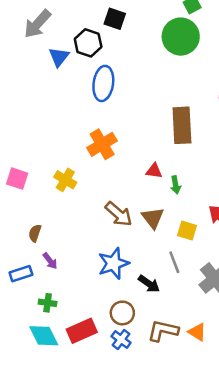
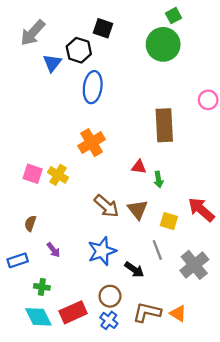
pink square: (17, 179) -> (33, 174), moved
purple arrow: (50, 261) -> (53, 250), moved

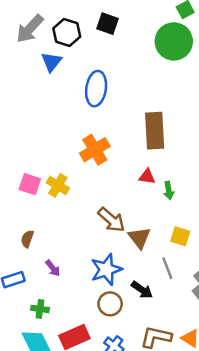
black hexagon: (79, 50) -> (67, 33), moved
brown rectangle: (164, 125) -> (155, 131), moved
brown triangle: (138, 210) -> (139, 238), moved
brown circle: (110, 296) -> (110, 304), moved

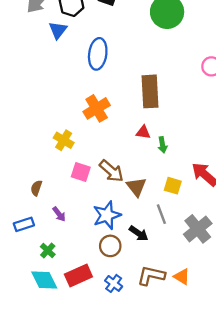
pink square: (30, 184) -> (81, 172), moved
green cross: (40, 309) -> (48, 250), turned 35

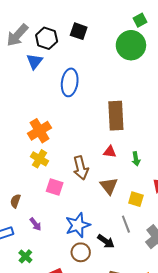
orange cross: (97, 108) -> (39, 131), moved
green arrow: (163, 145) -> (136, 159), moved
brown arrow: (111, 171) -> (81, 168), moved, turned 35
brown triangle: (136, 187) -> (109, 186), moved

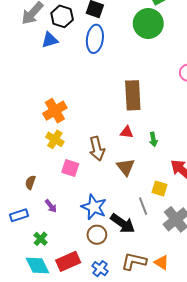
blue triangle: (34, 61) -> (50, 40), turned 36
blue ellipse: (70, 82) -> (95, 39), moved
yellow square: (136, 199) -> (159, 189), moved
blue star: (78, 225) -> (94, 207), turned -30
black arrow: (106, 241) -> (123, 223), size x1.4

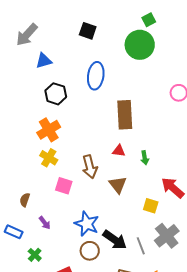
black hexagon: (62, 16) -> (56, 94), moved
blue ellipse: (95, 39) -> (96, 76), moved
gray line: (143, 206) -> (141, 246), moved
blue rectangle: (19, 215) -> (14, 232), turned 42

